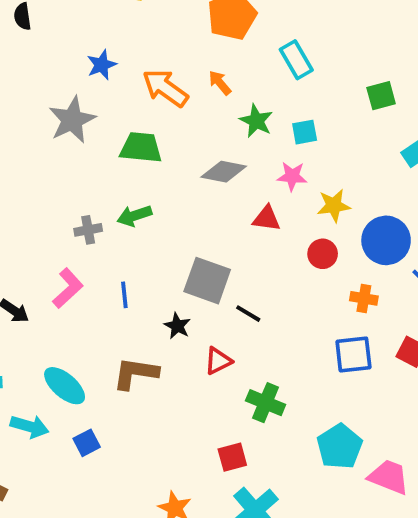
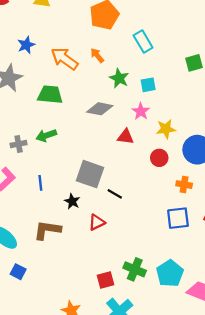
pink star: (292, 176) -> (141, 111), turned 30
green cross: (266, 403) -> (135, 269), moved
blue square: (87, 443) -> (18, 272), turned -35

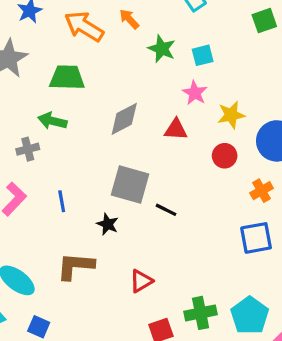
gray diamond: (100, 109) -> (124, 119), moved, turned -35
green arrow: (46, 135) -> (52, 121), moved, turned 36
orange cross: (184, 185) -> (262, 191), turned -35
red triangle: (97, 222) -> (141, 281), moved
green cross: (135, 269) -> (201, 313), turned -30

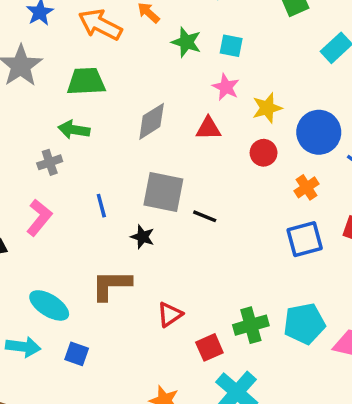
cyan square: (203, 55) -> (231, 46), turned 30
blue line: (62, 201) -> (101, 206), moved
red triangle: (141, 281) -> (170, 315), moved
cyan pentagon: (250, 315) -> (304, 324), turned 30

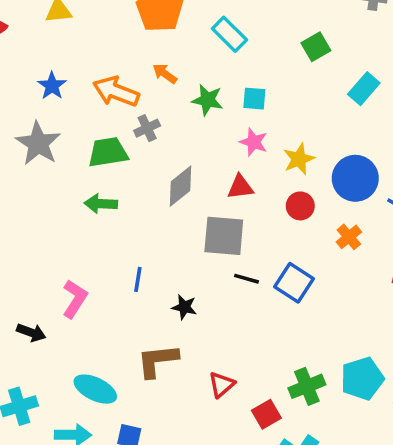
gray cross: (50, 162) -> (147, 128), moved
gray square: (163, 192) -> (224, 236), moved
blue line: (101, 206) -> (138, 279), turned 30
blue square: (305, 239) -> (294, 283), moved, turned -36

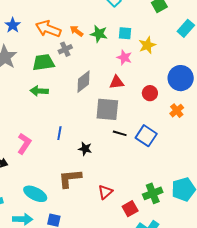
orange arrow: (165, 74) -> (77, 31), moved
yellow star: (299, 159) -> (147, 45), moved

